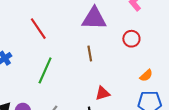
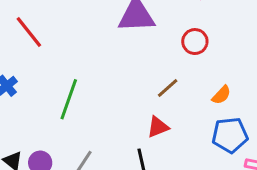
red line: (38, 29) -> (29, 32), moved
brown line: (90, 54) -> (168, 88), moved, turned 63

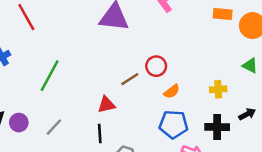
red circle: (195, 42) -> (156, 66), moved
red triangle: (158, 127) -> (106, 105), moved

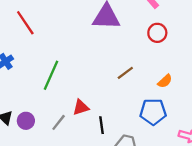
red circle: (156, 66) -> (157, 33), moved
red triangle: (106, 105) -> (81, 107), moved
blue pentagon: (173, 124) -> (153, 112), moved

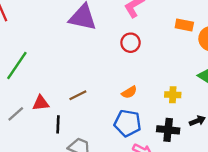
brown line: (125, 73) -> (78, 95), moved
blue pentagon: (153, 112) -> (128, 123), moved

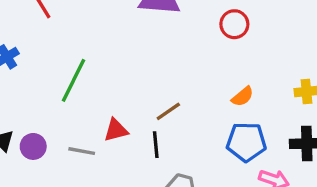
gray line: (16, 114) -> (82, 151), turned 60
black line: (58, 124) -> (156, 145), moved

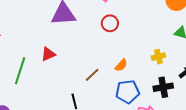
brown line: (168, 111) -> (92, 75), moved
red triangle: (116, 130) -> (48, 54), moved

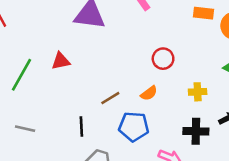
red circle: (110, 23) -> (163, 59), moved
blue pentagon: (127, 92) -> (134, 127), moved

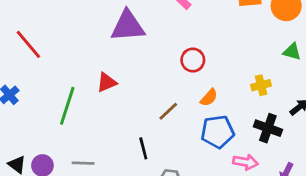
red circle: (163, 59) -> (193, 60), moved
blue pentagon: (134, 127) -> (218, 132), moved
black cross: (196, 131) -> (268, 128), turned 30

